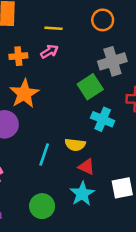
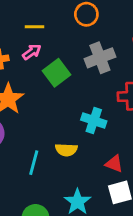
green square: (90, 87) -> (56, 73), moved
red triangle: (86, 167) -> (114, 164), moved

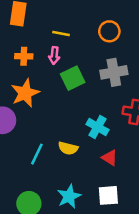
pink arrow: (32, 52) -> (54, 55), turned 120
red triangle: (114, 164) -> (110, 158), moved

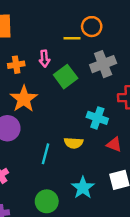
yellow line: (61, 34) -> (72, 38), moved

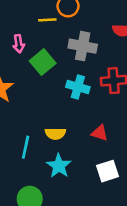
gray cross: (103, 64) -> (83, 46), turned 35
cyan cross: (97, 118) -> (78, 87), moved
cyan star: (83, 188) -> (59, 166), moved

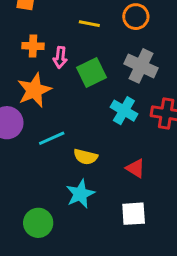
yellow line: (47, 20) -> (89, 24), moved
pink arrow: (19, 44) -> (60, 57), moved
cyan line: (26, 147) -> (52, 138), moved, turned 40

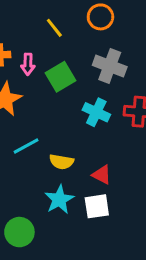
yellow line: (89, 24) -> (54, 28), turned 45
red triangle: (136, 168) -> (102, 175), moved
white square: (134, 214) -> (97, 206), moved

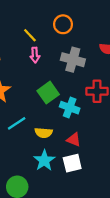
pink arrow: (28, 64) -> (35, 55), moved
green square: (61, 77) -> (48, 93), moved
cyan cross: (96, 112) -> (70, 108), moved

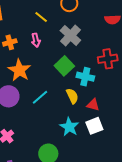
pink arrow: (35, 55) -> (36, 40), moved
gray cross: (73, 60) -> (70, 35), moved, turned 35
yellow semicircle: (44, 133) -> (72, 96), moved, turned -112

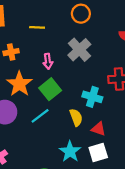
yellow line: (41, 17) -> (37, 27), moved, turned -40
pink arrow: (36, 40) -> (48, 61), moved
green square: (64, 66) -> (50, 89), moved

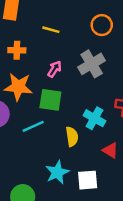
pink arrow: (48, 61) -> (55, 69), turned -152
orange star: (19, 84) -> (18, 87), turned 30
green square: (50, 89) -> (50, 100), turned 35
red triangle: (98, 129) -> (110, 150), moved

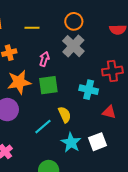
orange circle: (102, 25) -> (74, 21), moved
cyan line: (33, 126) -> (43, 127), moved
yellow semicircle: (72, 137) -> (65, 115), moved

